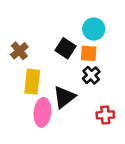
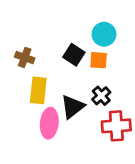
brown cross: (19, 51) -> (25, 57), turned -30
black cross: (91, 75) -> (101, 96), moved
red cross: (105, 115) -> (116, 126), size x1.5

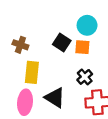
black triangle: (73, 107) -> (55, 98), moved, turned -50
pink ellipse: (49, 123) -> (25, 102), moved

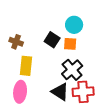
black cross: (85, 77) -> (72, 70), size x1.5
black triangle: (55, 98) -> (60, 92), moved

